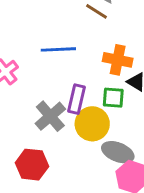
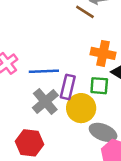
blue line: (58, 49) -> (44, 71), moved

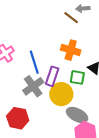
orange cross: (103, 53) -> (71, 50), moved
blue line: (44, 71) -> (34, 62), turned 70

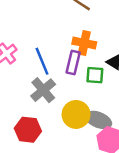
purple rectangle: (52, 76) -> (73, 63), moved
yellow circle: (61, 94) -> (76, 114), moved

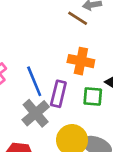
purple rectangle: (73, 63) -> (58, 94), moved

